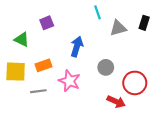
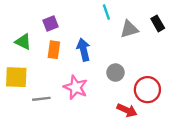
black rectangle: (144, 23) -> (158, 23), turned -48
blue arrow: (77, 47) -> (84, 50), turned -30
orange rectangle: (44, 65) -> (54, 50), moved, turned -63

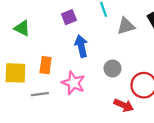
purple square: (50, 23) -> (69, 17), moved
green triangle: (23, 42) -> (22, 28), moved
orange rectangle: (54, 50) -> (46, 65), moved

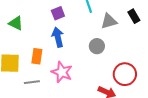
blue arrow: (81, 46) -> (58, 37), moved
gray circle: (113, 68) -> (97, 46), moved

